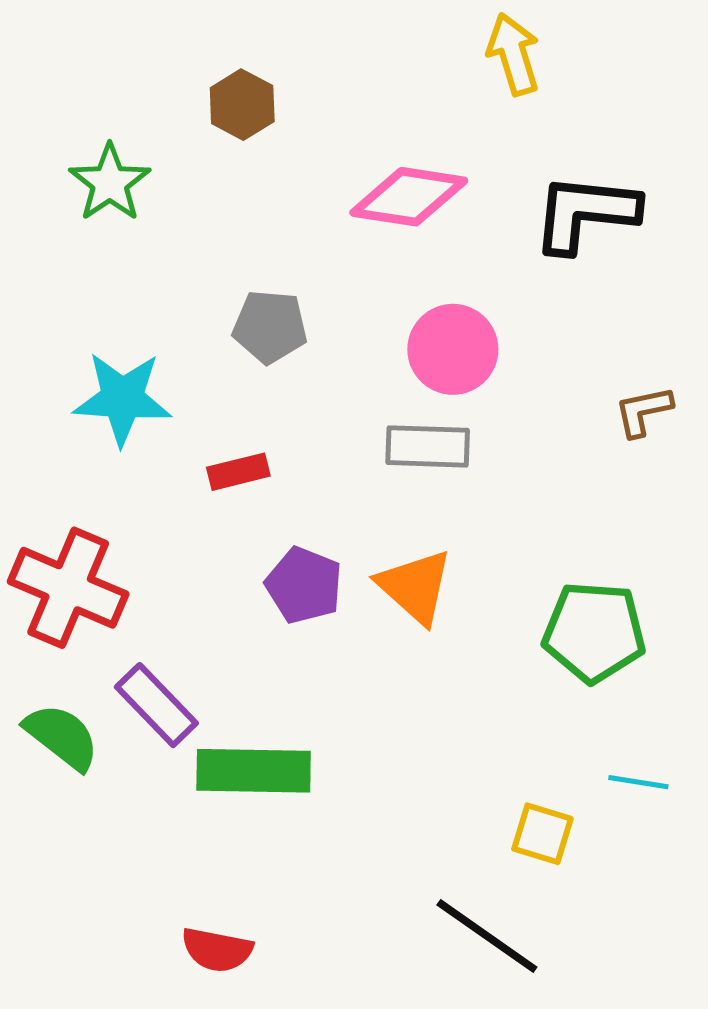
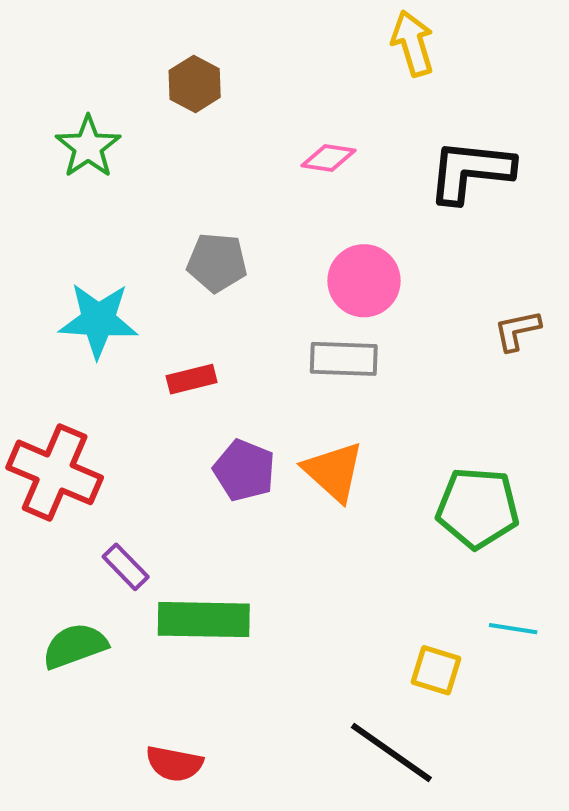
pink diamond: (409, 197) -> (329, 158), size x0.6
purple rectangle: (156, 705) -> (126, 567), size x0.7
green semicircle: (62, 737) -> (75, 646), moved, turned -58

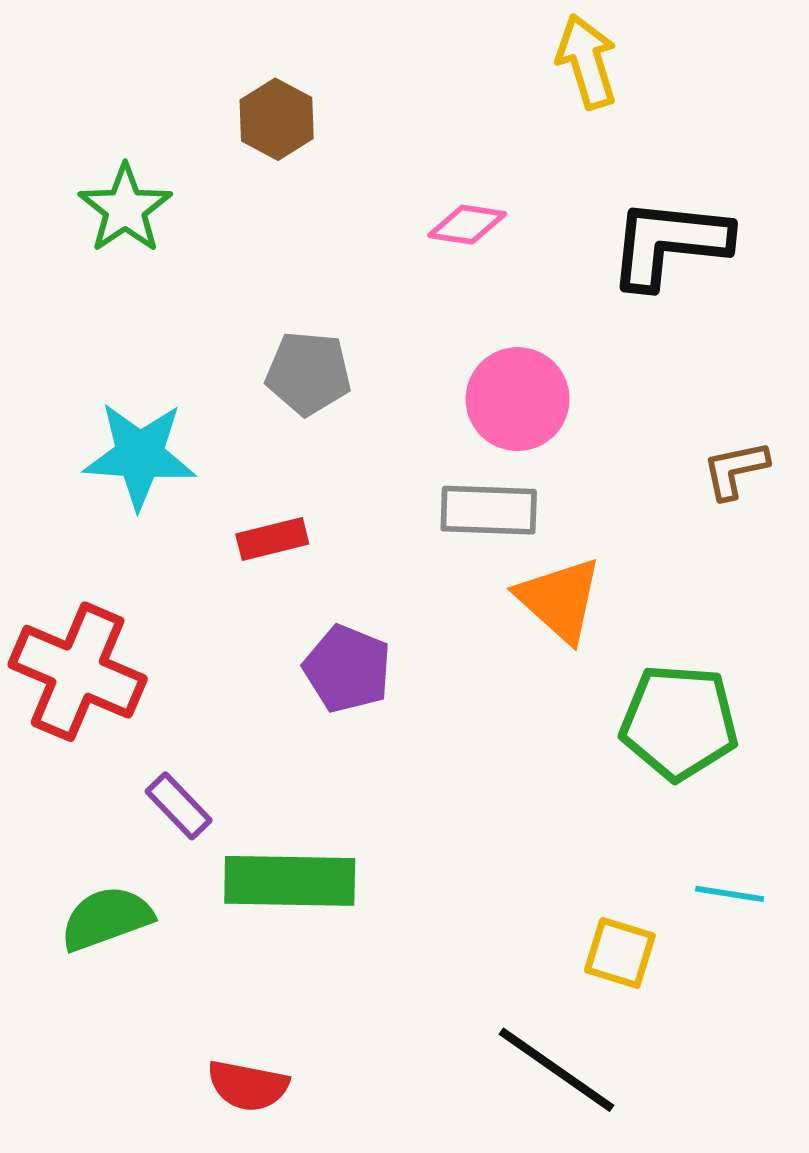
orange triangle: (334, 471) -> (559, 600), moved

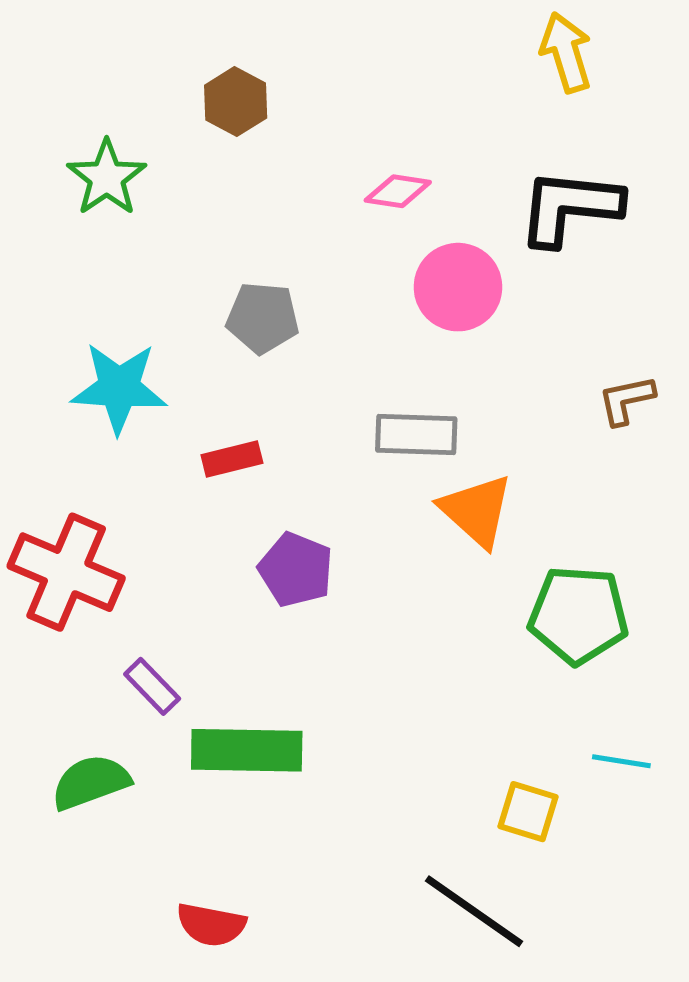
yellow arrow: (587, 62) -> (566, 52), moved
pink circle: (518, 399) -> (458, 287), moved

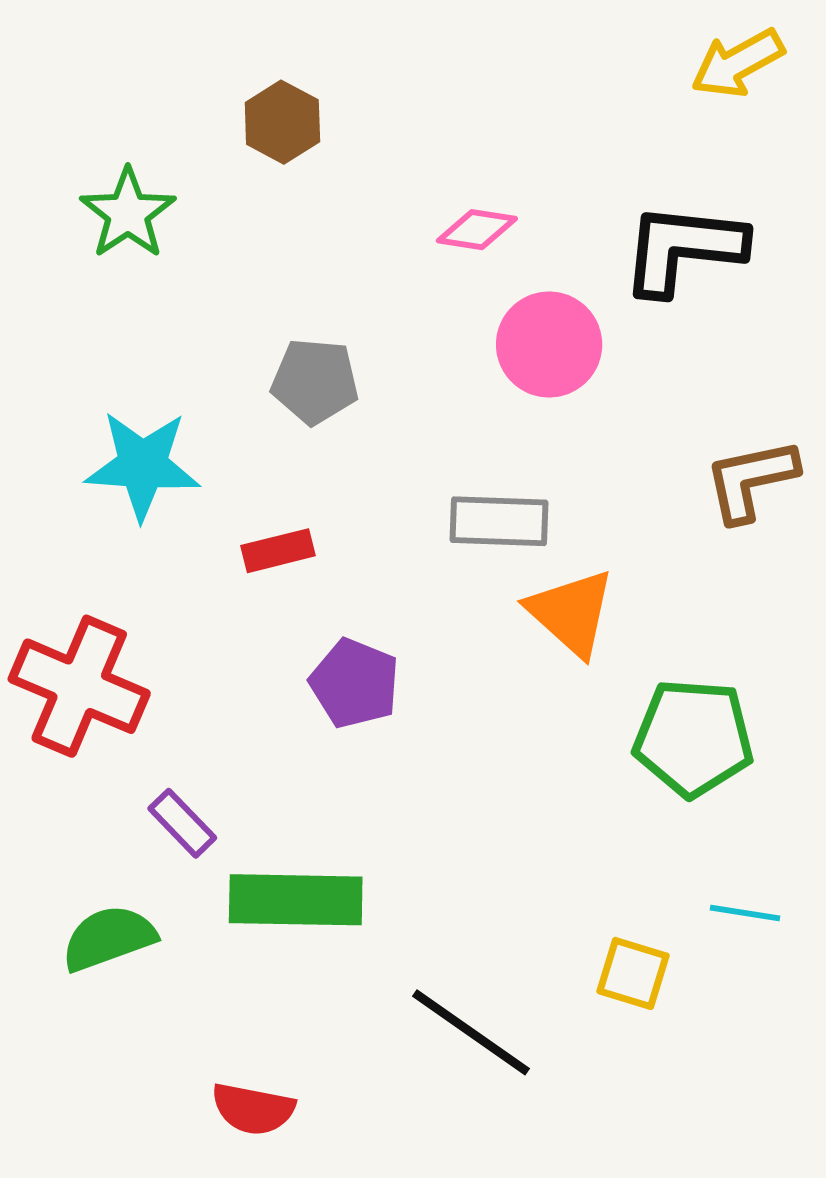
yellow arrow: (566, 52) -> (738, 63), moved, turned -102
brown L-shape: (626, 400) -> (751, 480), size x1.4
black line: (474, 911) -> (471, 1032), moved

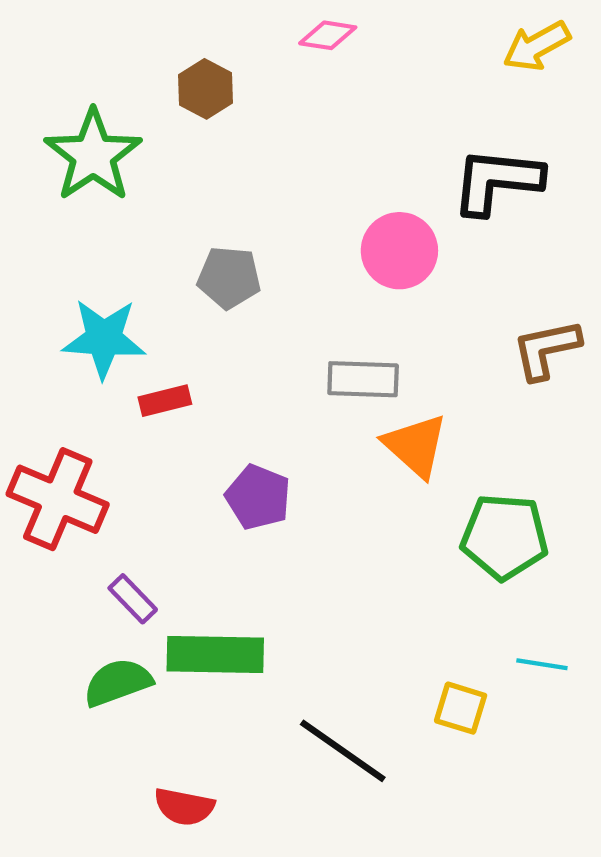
green star: (128, 213) -> (93, 155), size x1.4
pink diamond: (477, 230) -> (328, 35), moved
red rectangle: (278, 551) -> (165, 401), moved
green semicircle: (109, 938) -> (118, 682), moved

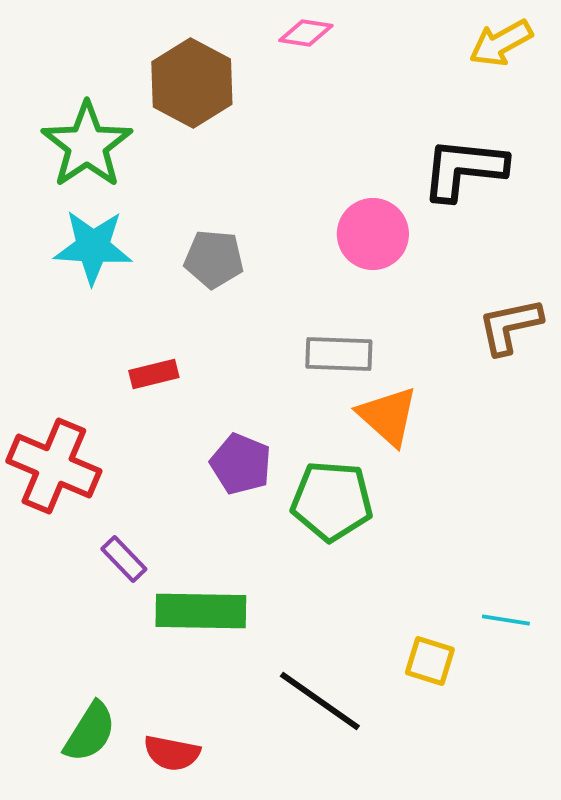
brown hexagon: (206, 89) -> (192, 83), size x1.6
cyan star: (104, 339) -> (93, 247), moved
green pentagon: (504, 537) -> (332, 501), moved
green semicircle: (118, 682) -> (90, 732), moved, turned 142

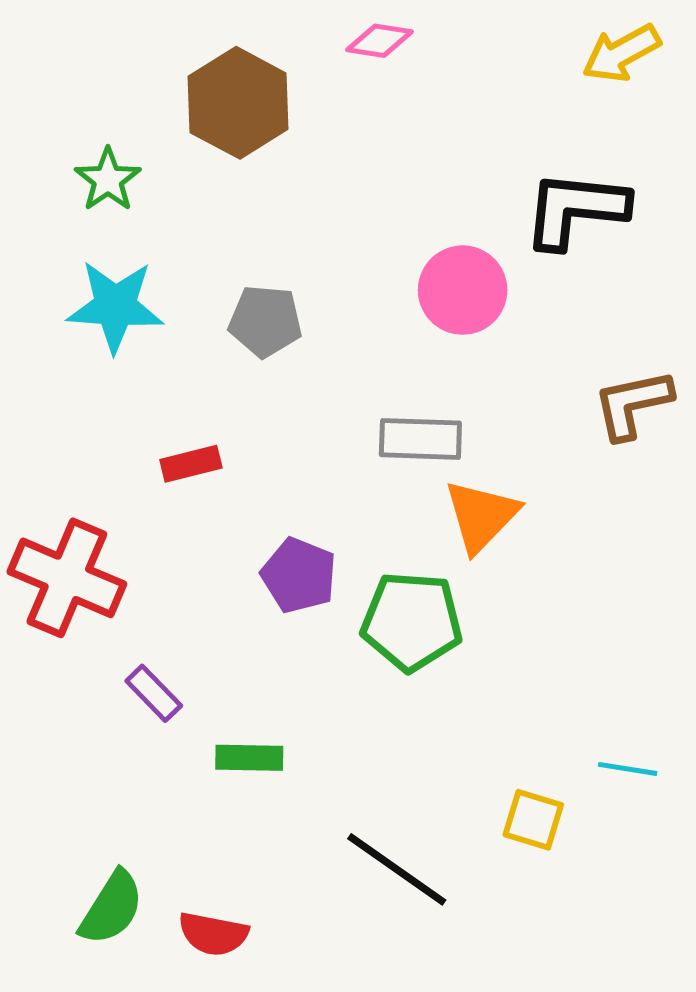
green star: (87, 145) -> (108, 180), size x0.6
orange triangle: (388, 416) -> (481, 516), turned 32
green rectangle: (201, 611) -> (249, 758), size x0.6

